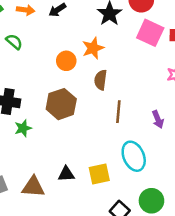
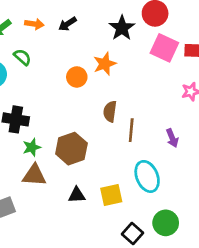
brown semicircle: (101, 80) -> (110, 111), moved
brown hexagon: (61, 104) -> (71, 149), moved
brown triangle: (33, 187) -> (34, 175), moved

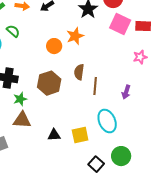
purple arrow: (172, 138) -> (126, 92), turned 40
brown hexagon: (71, 149) -> (49, 83), moved

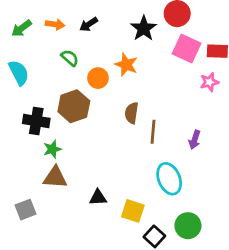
green semicircle: (13, 31) -> (70, 58), moved
orange star: (75, 36) -> (126, 65), turned -30
pink star: (140, 57) -> (209, 82), moved
brown hexagon: (49, 83) -> (74, 106), moved
yellow square: (80, 135) -> (133, 211), moved, turned 30

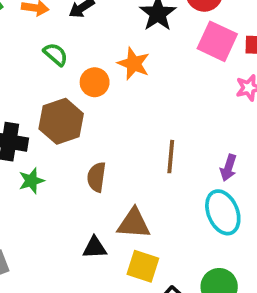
brown semicircle: (132, 113) -> (96, 177), moved
brown triangle: (55, 177) -> (134, 223), moved
cyan ellipse: (169, 179) -> (223, 212), moved

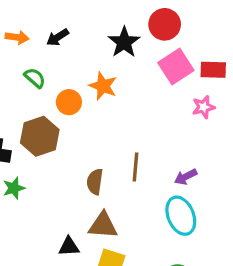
pink square: (217, 41) -> (176, 66), turned 32
purple arrow: (228, 168) -> (186, 177), turned 45
brown semicircle: (96, 177) -> (95, 182), moved

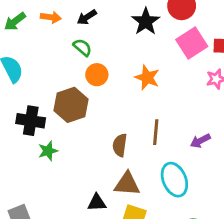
green semicircle: (35, 78) -> (82, 47), moved
orange star: (103, 86) -> (147, 78), moved
cyan ellipse: (181, 216) -> (174, 180), moved

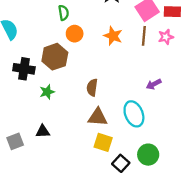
green semicircle: (82, 47) -> (64, 13), turned 40
brown line: (156, 132) -> (144, 36), moved
green star: (48, 151) -> (47, 92), moved
black triangle: (97, 203) -> (43, 131), moved

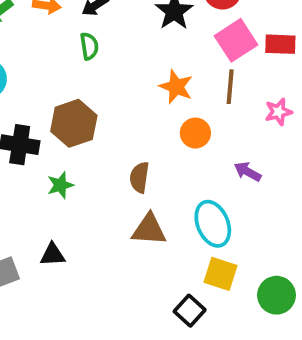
orange circle: (75, 34) -> (195, 133), moved
pink star: (166, 37) -> (278, 112), moved
purple arrow: (154, 84) -> (248, 172), turned 56
yellow square: (103, 142) -> (221, 274), moved
green circle: (148, 155) -> (276, 295), moved

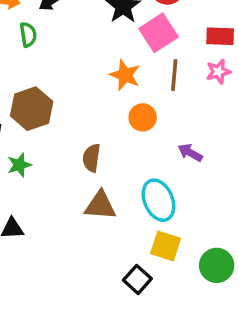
pink square: (236, 40) -> (158, 33), moved
green semicircle: (89, 46) -> (28, 35), moved
pink star: (278, 112) -> (218, 72), moved

